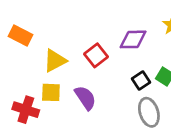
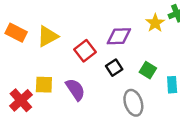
yellow triangle: (55, 61) -> (48, 36), moved
black square: (141, 81) -> (114, 68), moved
red cross: (26, 110) -> (21, 100), turned 30

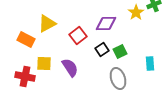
orange rectangle: (16, 33) -> (26, 39), moved
green square: (148, 70) -> (120, 51), moved, turned 32
red cross: (21, 100) -> (25, 76), turned -36

